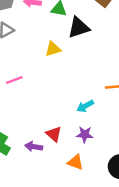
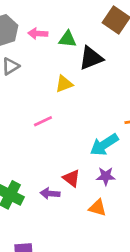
pink line: (14, 80) -> (43, 121), moved
cyan arrow: (85, 106) -> (104, 145), size x1.5

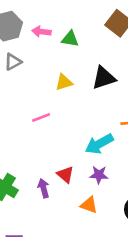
black triangle: (91, 58) -> (104, 78), moved
purple arrow: (50, 194) -> (44, 188), turned 66

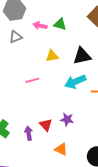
pink arrow: (41, 32) -> (40, 26), moved
cyan arrow: (99, 144) -> (75, 82), moved
purple star: (99, 175) -> (67, 119), moved

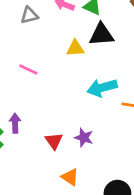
black triangle: (82, 56) -> (101, 35), moved
pink line: (32, 80) -> (28, 70), moved, turned 32
purple arrow: (29, 133) -> (15, 123), moved

